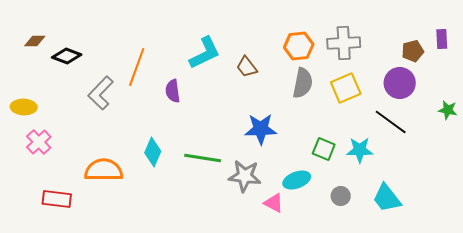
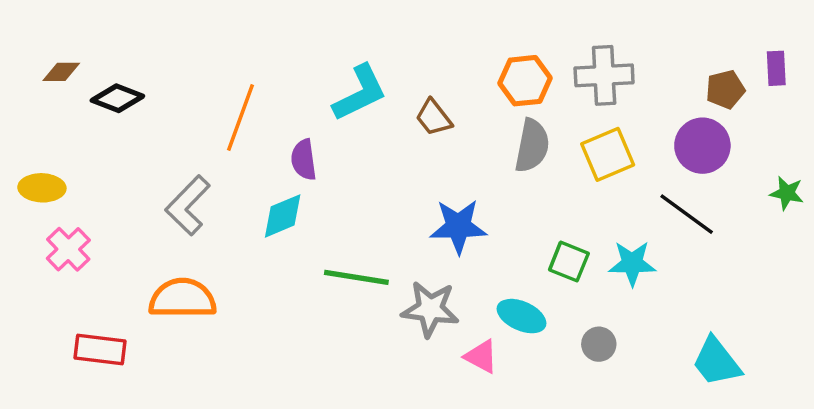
gray L-shape: (101, 93) -> (188, 205), moved
cyan diamond: (153, 152) -> (283, 216), moved, turned 44
cyan ellipse: (297, 180) -> (522, 316), turned 44
cyan trapezoid: (387, 198) -> (716, 362), moved

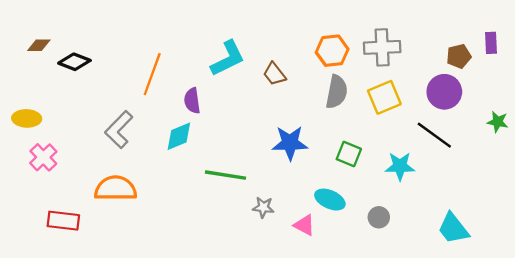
green square: (569, 262) -> (349, 154), moved
gray star: (430, 309) -> (263, 207), moved, size x0.6

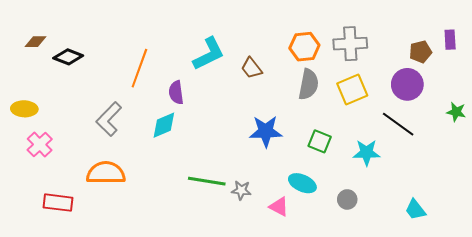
green line: (225, 175) -> (207, 181), moved
cyan trapezoid: (453, 228) -> (415, 210), size x0.7

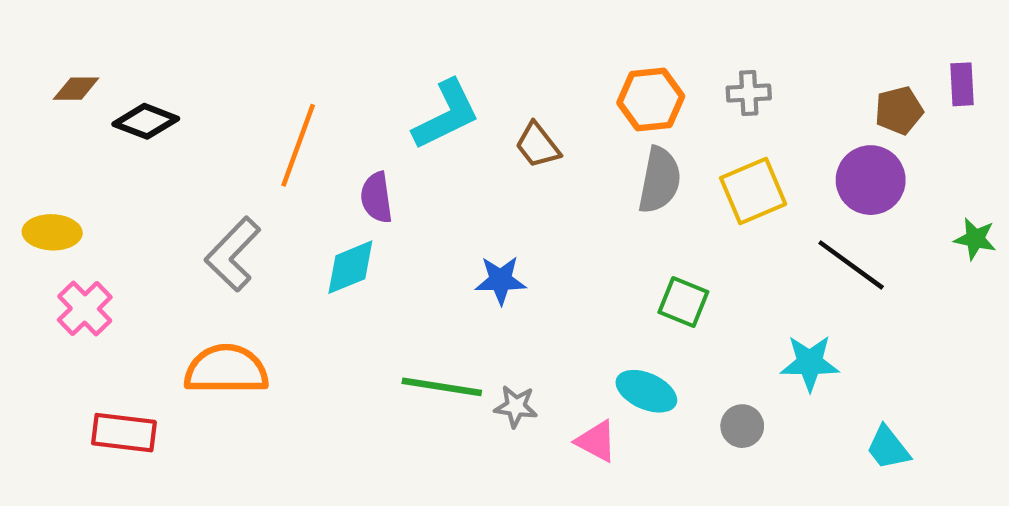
gray cross: (350, 44) -> (749, 93), size x0.6
blue star: (266, 131) -> (501, 280), moved, size x0.7
cyan star: (367, 153) -> (810, 363), moved

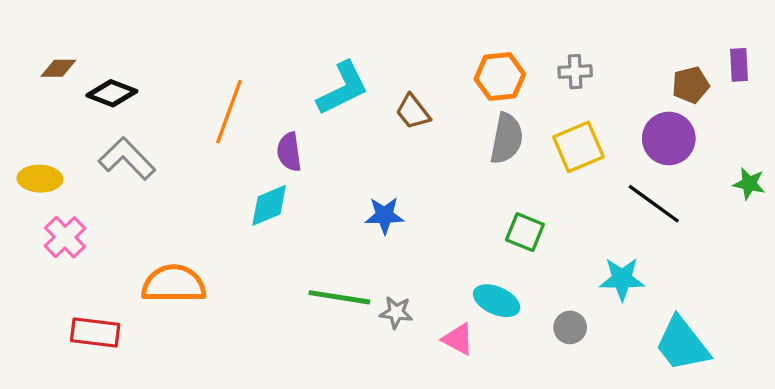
gray L-shape: (233, 254) -> (127, 159), moved, turned 92
cyan trapezoid: (888, 448) -> (682, 344), size x1.6

